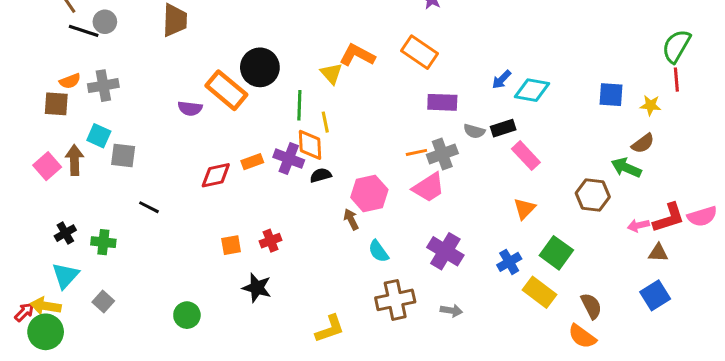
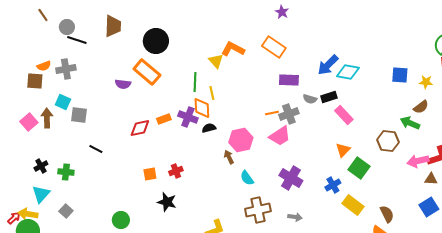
black line: (84, 31) -> (77, 40), moved
black circle: (260, 67) -> (156, 41), moved
blue arrow: (502, 80) -> (328, 65), size x1.6
pink arrow: (638, 225) -> (418, 161), size x1.5
green square: (556, 253) -> (359, 168), moved

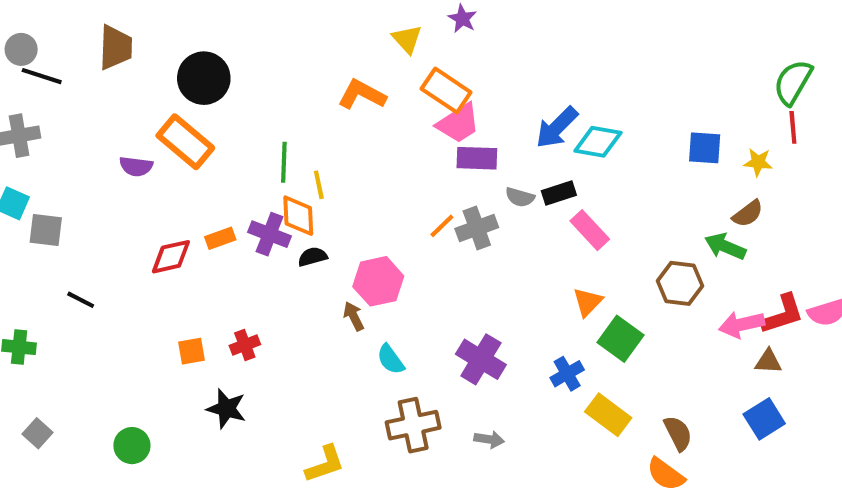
yellow triangle: (216, 61) -> (407, 39), moved
orange line: (272, 113) -> (442, 226), turned -32
pink trapezoid: (280, 136) -> (458, 123), moved
gray square: (66, 211) -> (38, 433), moved

